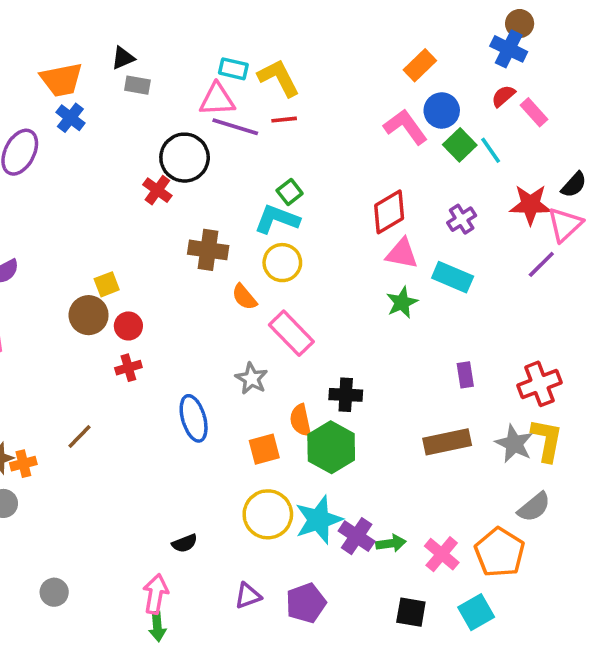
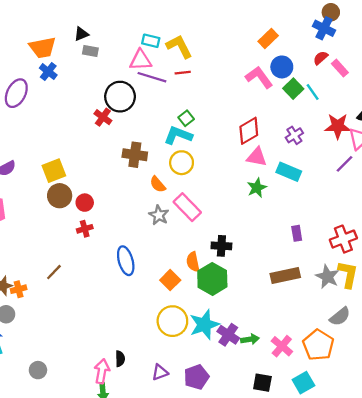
yellow square: (107, 284) -> (54, 171), moved, size x1.5
gray star: (252, 379) -> (159, 215), moved
orange square: (264, 449) -> (170, 280), turned -30
black semicircle: (185, 543) -> (120, 359), moved, turned -70

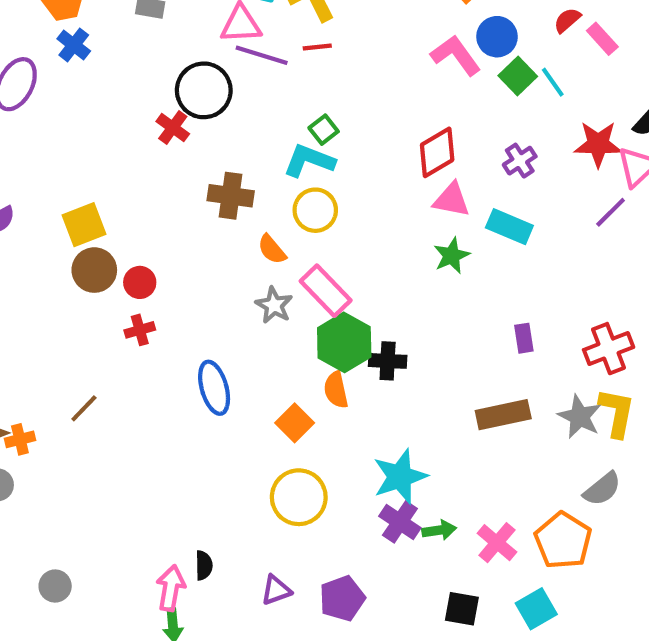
green hexagon: (212, 279) -> (344, 342), moved
cyan star: (204, 325) -> (400, 477), moved

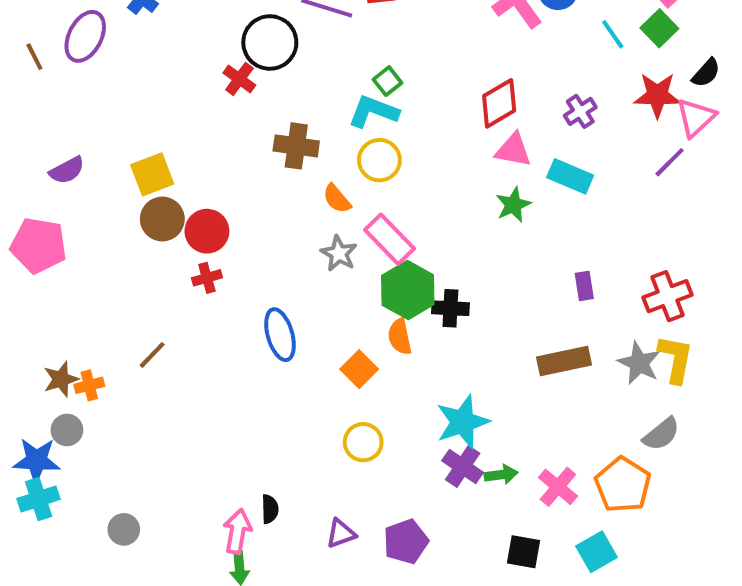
green square: (518, 76) -> (659, 28), moved
red circle: (140, 282) -> (207, 231), size x1.4
yellow circle: (299, 497) -> (363, 442), size x0.7

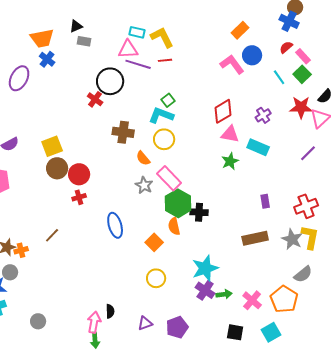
purple line: (670, 162) -> (308, 153), moved

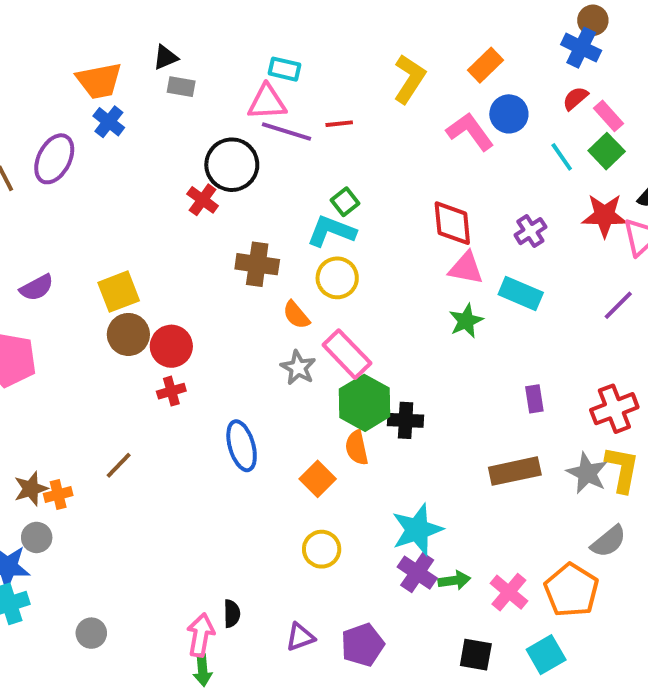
yellow L-shape: (162, 37) -> (409, 79), moved, turned 60
red diamond: (223, 111) -> (452, 223), turned -65

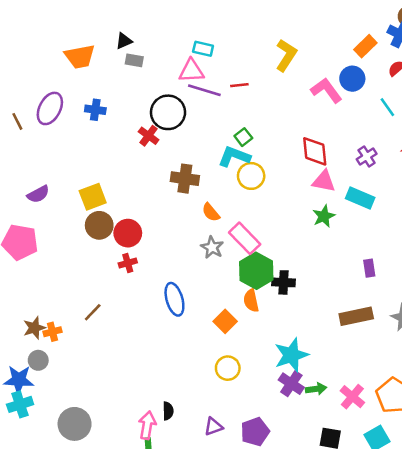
orange rectangle: (486, 65) -> (365, 46), moved
blue cross: (109, 122) -> (95, 110), moved, turned -30
yellow circle: (337, 278) -> (251, 176), moved
gray circle: (91, 633) -> (75, 424), size x1.6

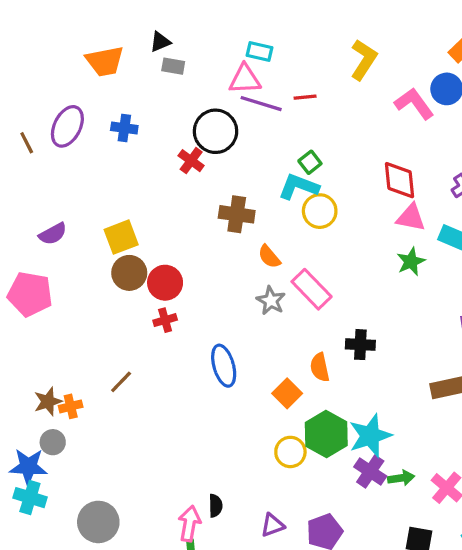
green hexagon: (256, 271) -> (326, 434), moved
cyan cross: (20, 404) -> (30, 498), turned 35

